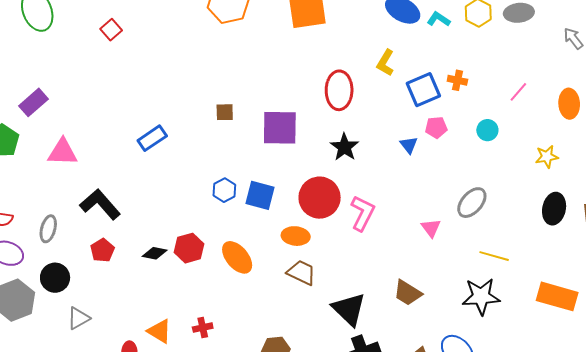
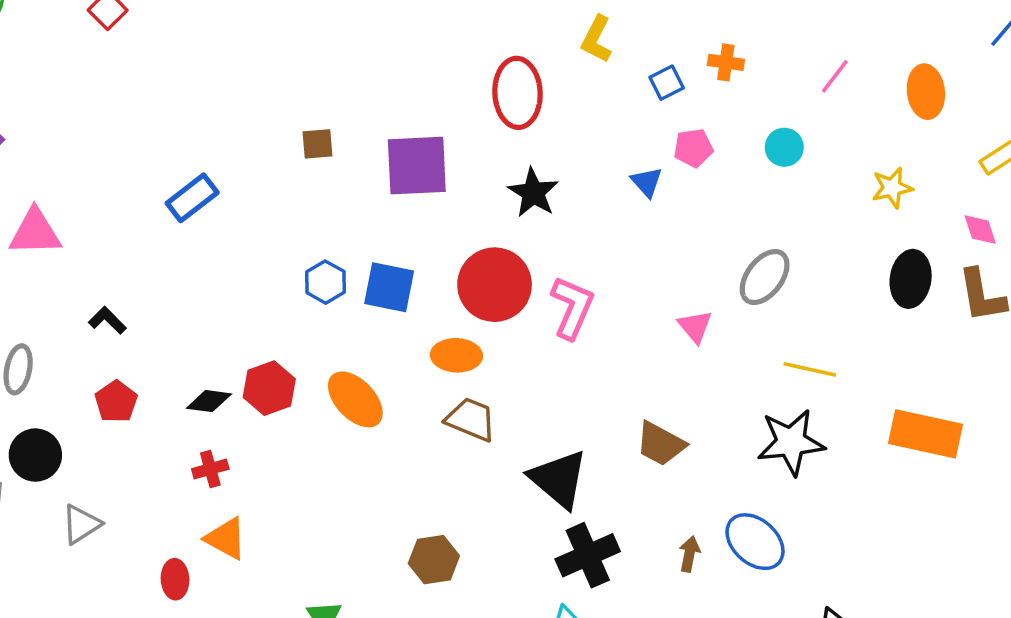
blue square: (423, 90) -> (667, 83), size x0.6
black L-shape: (100, 204) -> (107, 320), size x0.5
red cross: (203, 328) -> (210, 469), moved

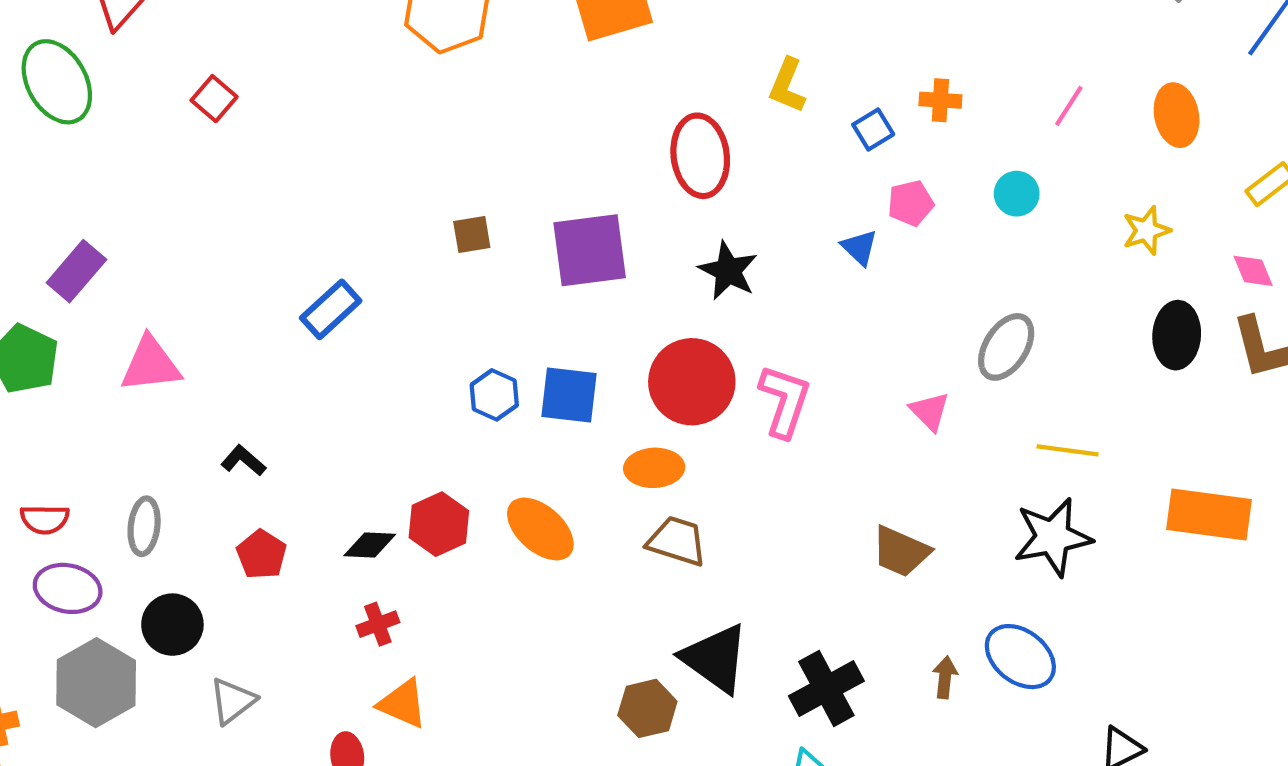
black triangle: (559, 479) -> (715, 658), moved

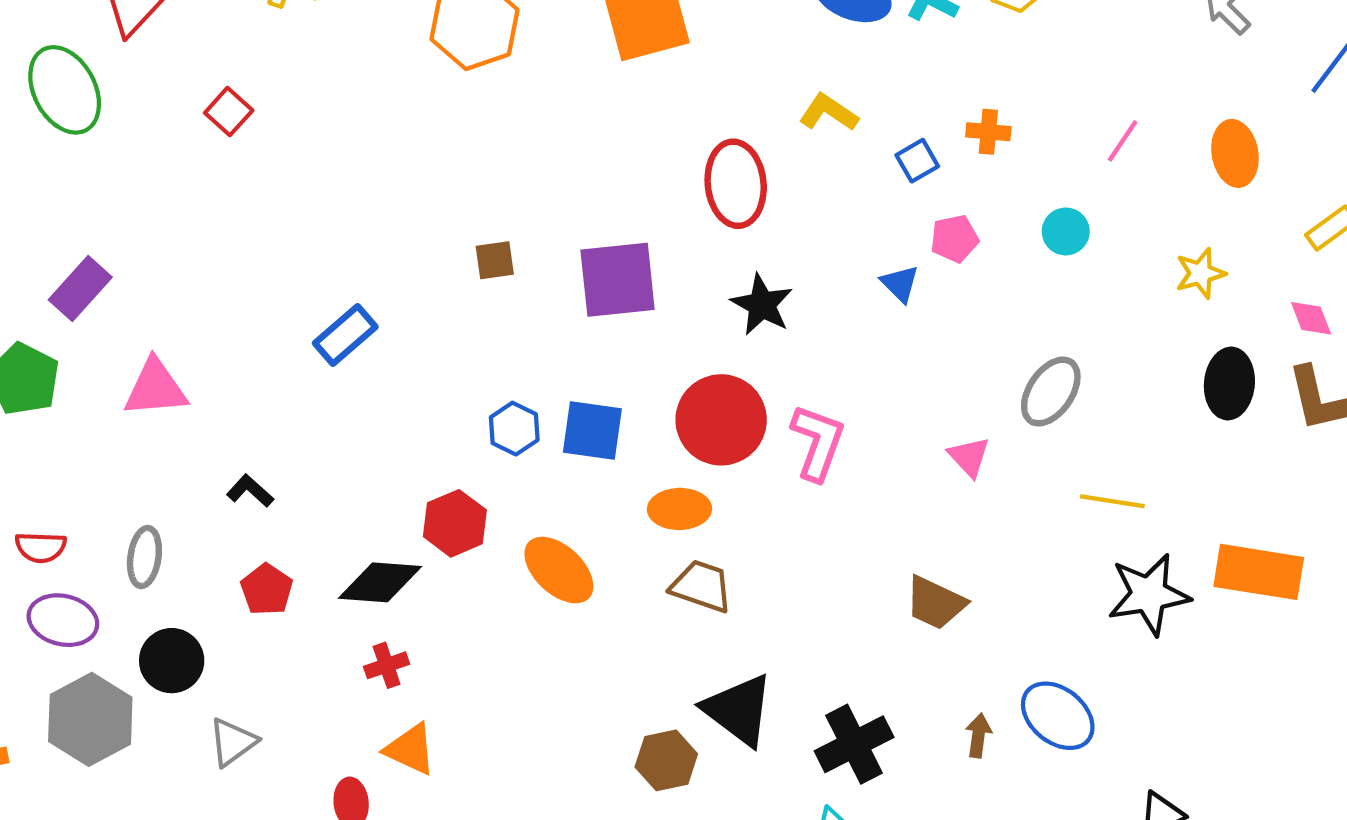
yellow L-shape: (787, 86) -> (828, 113), turned 100
red hexagon: (439, 524) -> (455, 523), moved
black star: (1053, 537) -> (1149, 594), moved
black diamond: (370, 545) -> (380, 582), size x1.5

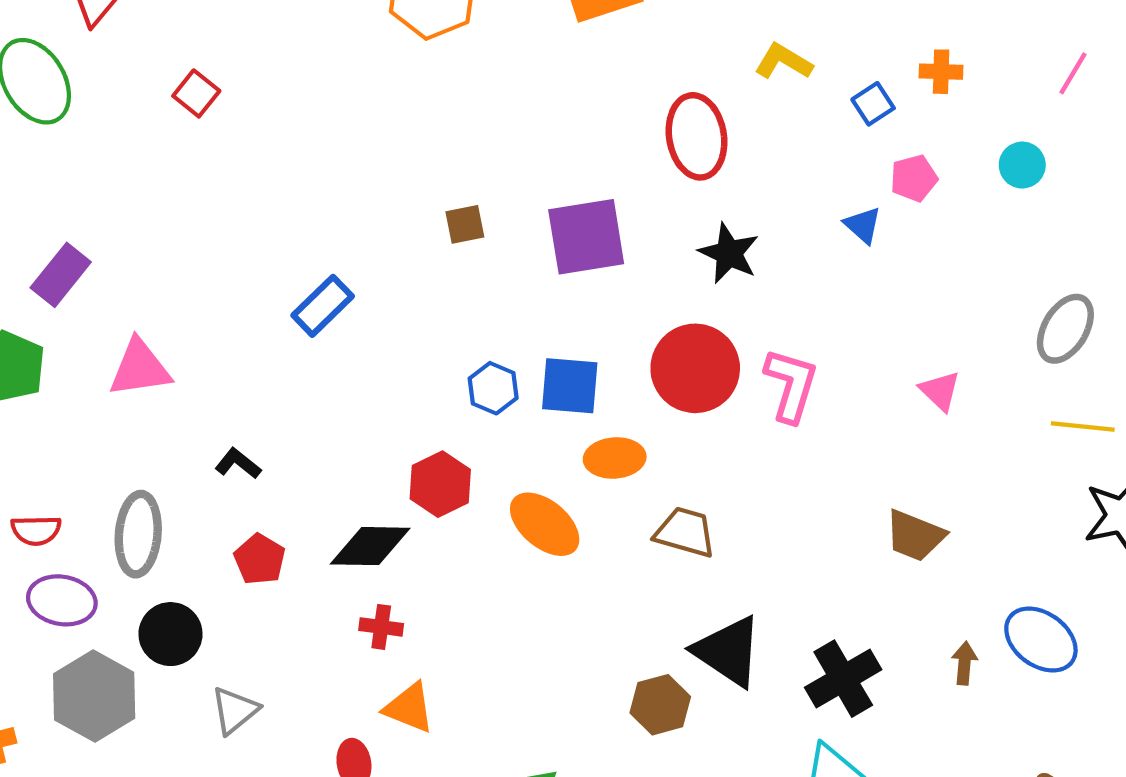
gray ellipse: (1051, 392) -> (1065, 329), moved
orange ellipse: (679, 509) -> (615, 458), moved
gray ellipse: (144, 557) -> (138, 534), size x1.4
red cross: (387, 665) -> (381, 627), turned 30

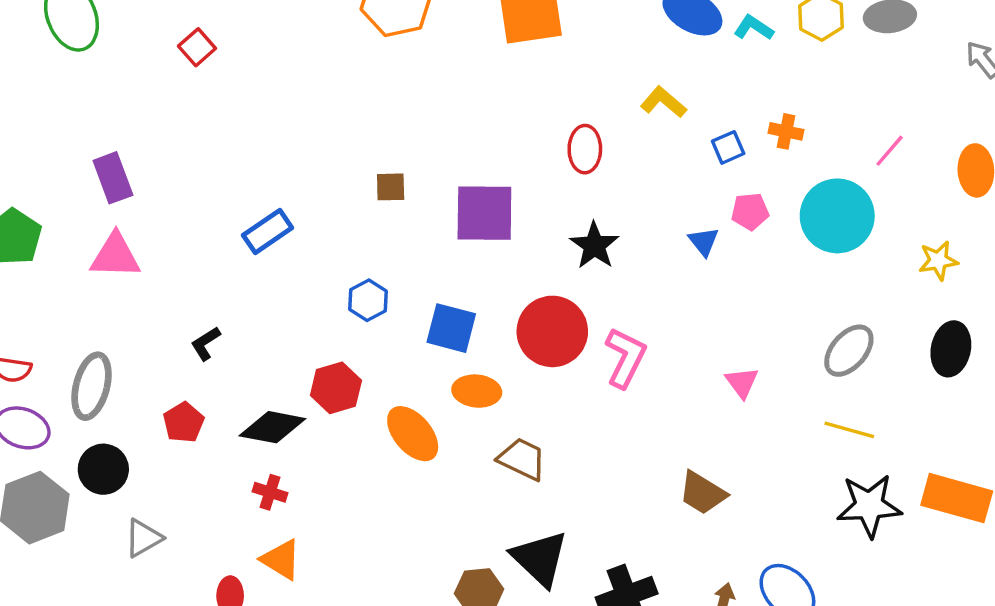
red ellipse: (697, 136) -> (585, 149), size x0.7
cyan circle: (1022, 165) -> (837, 216), size x2.0
purple rectangle: (61, 275) -> (113, 178), moved, turned -69
blue hexagon: (493, 388) -> (368, 300), moved
black L-shape: (238, 464) -> (206, 343), moved, turned -81

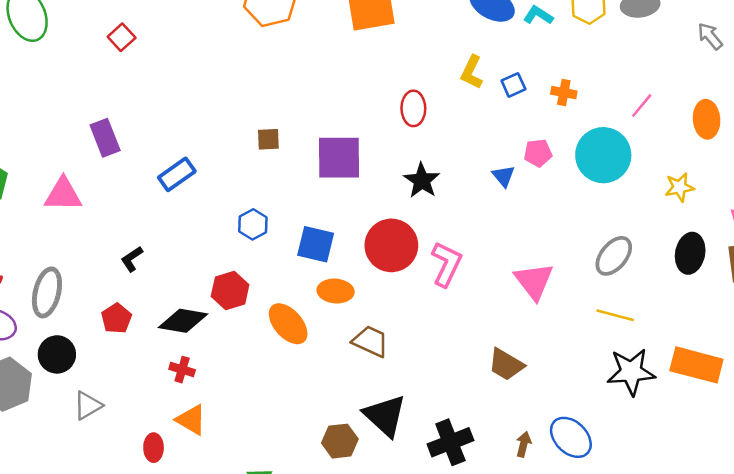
yellow L-shape: (663, 102) -> (472, 72), turned -104
blue square: (728, 147) -> (513, 85), moved
purple rectangle: (113, 178) -> (105, 138), moved
pink triangle: (742, 382) -> (534, 281), size x1.6

